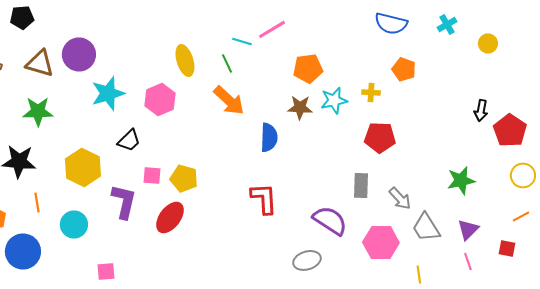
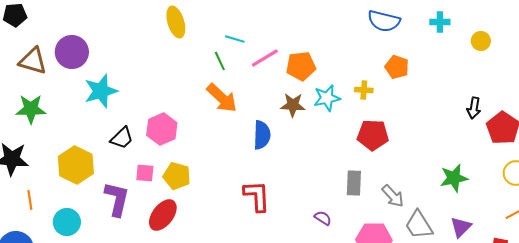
cyan cross: (447, 24) -> (440, 22), turned 30
pink line: (272, 29) -> (265, 58), moved
yellow ellipse: (185, 60) -> (176, 22), moved
pink hexagon: (160, 99) -> (162, 129), moved
purple semicircle: (330, 220) -> (323, 218), size x0.5

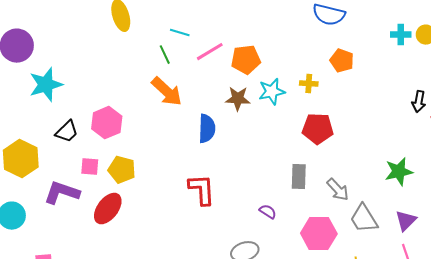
cyan cross: (440, 22) -> (401, 35), moved
purple L-shape: (117, 199) -> (62, 193), turned -84

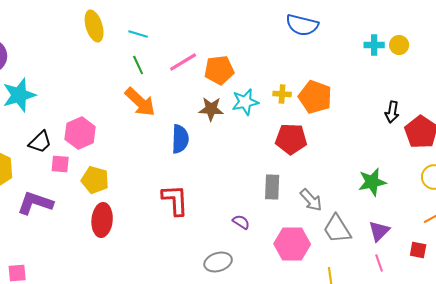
cyan line: (180, 33) -> (138, 34), moved
orange pentagon: (342, 61) -> (315, 97), moved, size x1.4
pink square: (90, 167) -> (60, 164), moved
red ellipse: (108, 209) -> (102, 220), moved, turned -32

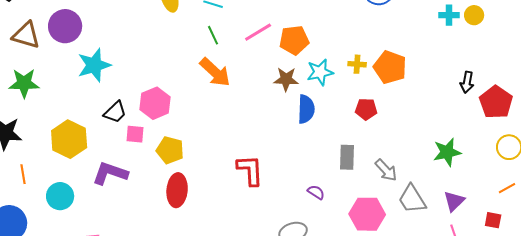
blue semicircle: (180, 139) -> (306, 109), moved
red pentagon: (291, 139) -> (366, 109), size x0.7

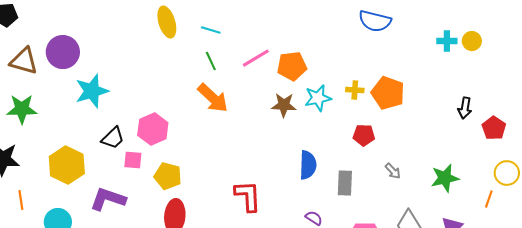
red pentagon: (496, 102) -> (494, 128), size x0.7
blue semicircle: (306, 109) -> (308, 165), moved
gray arrow: (386, 170) -> (393, 171), moved, size x0.7
orange line: (507, 188) -> (489, 199), moved, turned -42

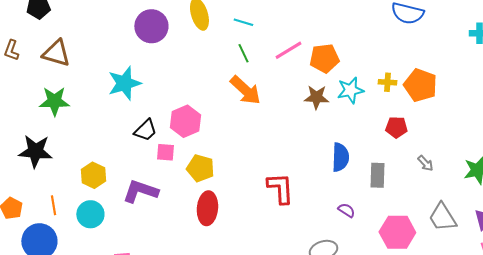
purple circle: (63, 52) -> (151, 26), moved
yellow hexagon: (67, 165) -> (93, 175), moved, size x0.7
orange line: (21, 200) -> (53, 205), moved

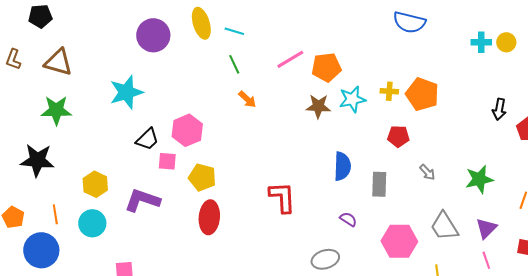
cyan line: (243, 22) -> (234, 31), moved
green line: (243, 53) -> (234, 64), moved
orange arrow: (245, 90) -> (247, 99), size x0.6

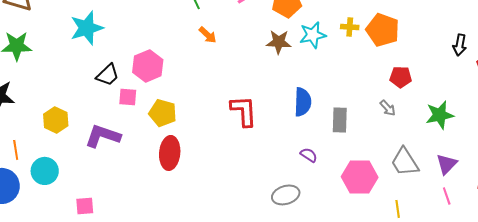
red pentagon: (398, 136) -> (401, 77), moved
red L-shape: (282, 197) -> (244, 111), moved
cyan circle: (92, 223) -> (45, 171), moved

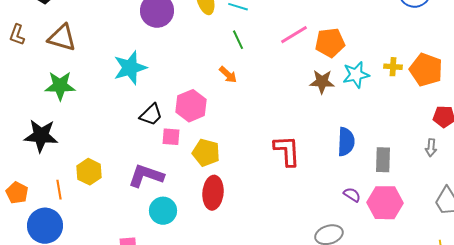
orange arrow: (208, 35) -> (228, 75), moved
gray arrow: (388, 108) -> (431, 148), turned 48
yellow hexagon: (56, 120) -> (89, 172), moved
cyan circle: (45, 171) -> (163, 211), moved
pink hexagon: (360, 177) -> (385, 203), moved

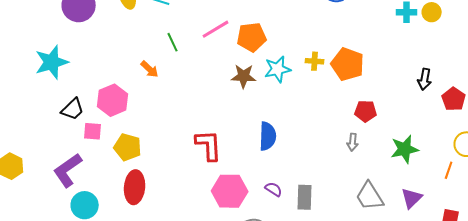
green line: (238, 40) -> (173, 42), moved
gray rectangle: (383, 160) -> (305, 197), moved
purple L-shape: (146, 176) -> (68, 170), turned -54
pink hexagon: (385, 203) -> (230, 191), moved

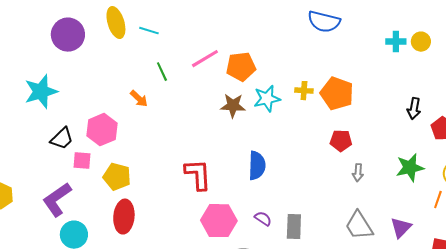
red pentagon: (366, 111) -> (341, 141), moved
gray arrow: (353, 142) -> (358, 173), moved
green star: (405, 149) -> (410, 168), moved

